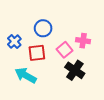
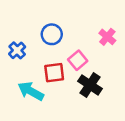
pink cross: (83, 41) -> (107, 37), moved, turned 32
red square: (37, 53) -> (54, 73), moved

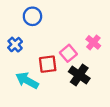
blue circle: (52, 34) -> (32, 16), moved
pink cross: (107, 37) -> (93, 42), moved

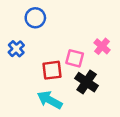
pink square: (68, 53) -> (75, 58), turned -35
cyan arrow: (27, 80) -> (50, 100), moved

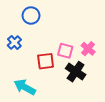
pink cross: (102, 46) -> (88, 49), moved
cyan arrow: (50, 100) -> (25, 87), moved

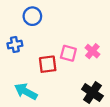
blue cross: (14, 42) -> (15, 45), turned 32
black cross: (76, 72) -> (92, 93), moved

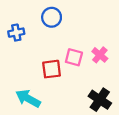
blue circle: (32, 16) -> (52, 17), moved
blue cross: (15, 45) -> (16, 33), moved

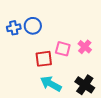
blue circle: (52, 17) -> (33, 26), moved
cyan arrow: (28, 98) -> (51, 84), moved

